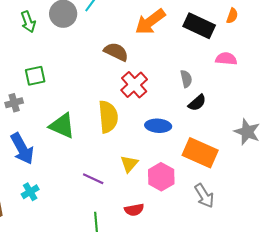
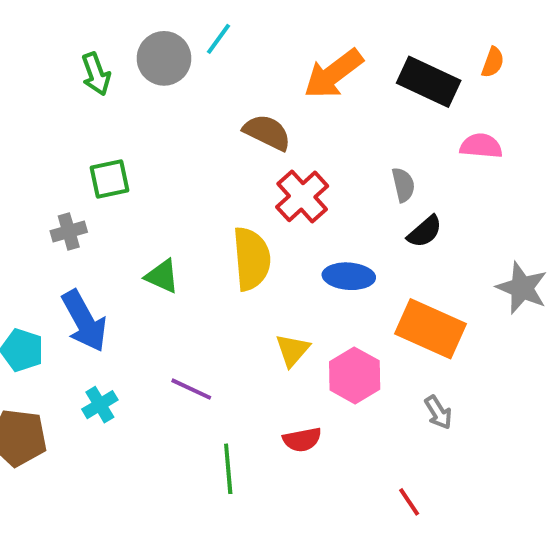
green triangle: (62, 126) -> (162, 276), size x0.7
purple line: (93, 179) -> (191, 389), moved
gray arrow: (204, 196) -> (438, 412), size x0.7

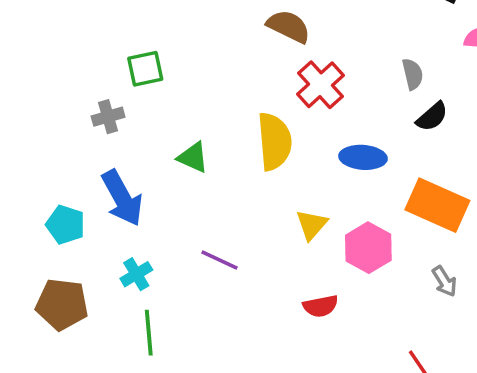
green line: (228, 469) -> (149, 333), moved

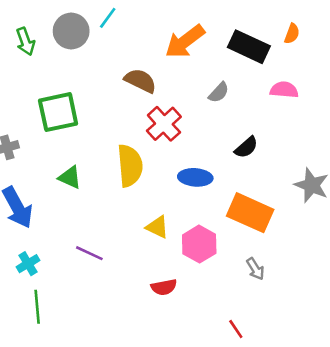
green square: (145, 69) -> (58, 112), moved, size x1.5
gray semicircle: (413, 74) -> (219, 92), moved, turned 55
yellow triangle: (312, 225) -> (157, 227), turned -45

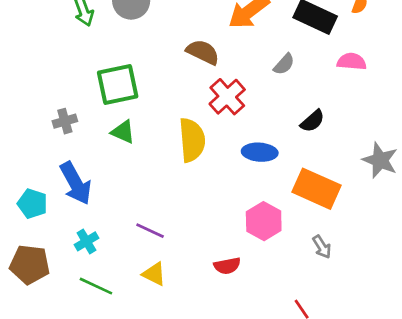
green triangle: (70, 177) -> (123, 132), moved
yellow triangle: (157, 227) -> (154, 274), moved
green line: (37, 307) -> (96, 286), turned -60

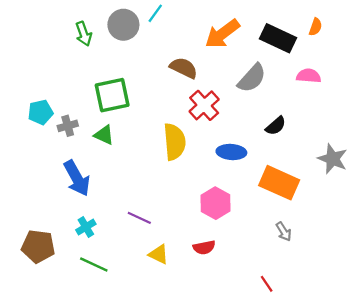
gray semicircle: (284, 64) -> (252, 78), size x1.6
green triangle: (123, 132) -> (104, 135), moved
cyan pentagon: (32, 204) -> (40, 112), moved, turned -30
pink hexagon: (264, 221) -> (215, 203), moved
yellow triangle: (154, 274) -> (159, 254), moved

